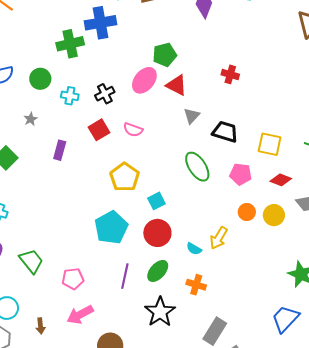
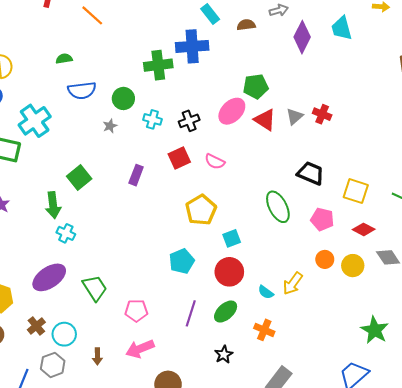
gray triangle: (192, 116) -> (295, 116), moved
gray star: (31, 119) -> (110, 126), moved
cyan pentagon: (111, 228) -> (182, 261), size x0.7
black star: (160, 312) -> (224, 354), size x0.6

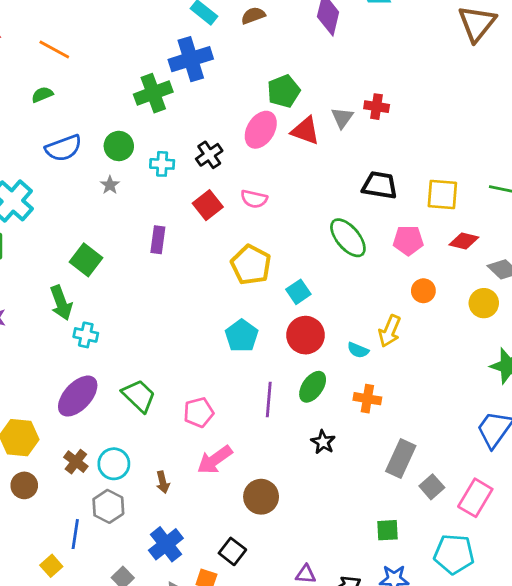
green semicircle: (64, 59) -> (42, 95), moved
yellow circle: (353, 266) -> (484, 303), moved

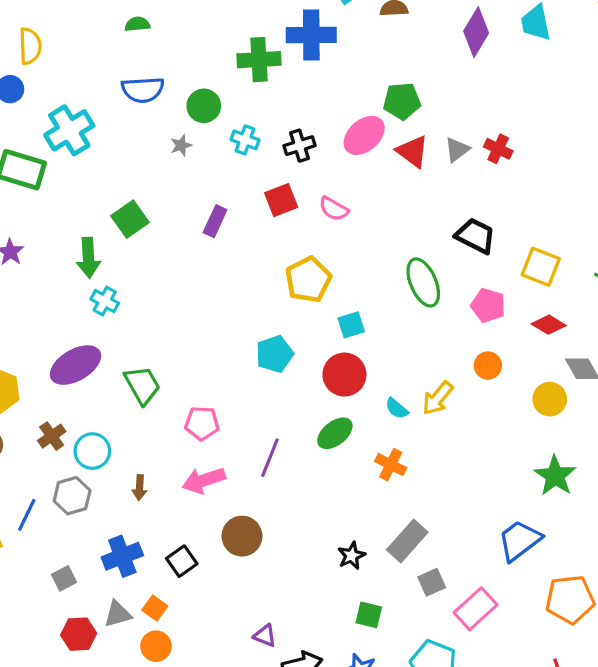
purple line: (269, 400) -> (270, 458), moved
black star: (323, 442) -> (352, 556), moved
black square: (232, 551) -> (182, 561), moved

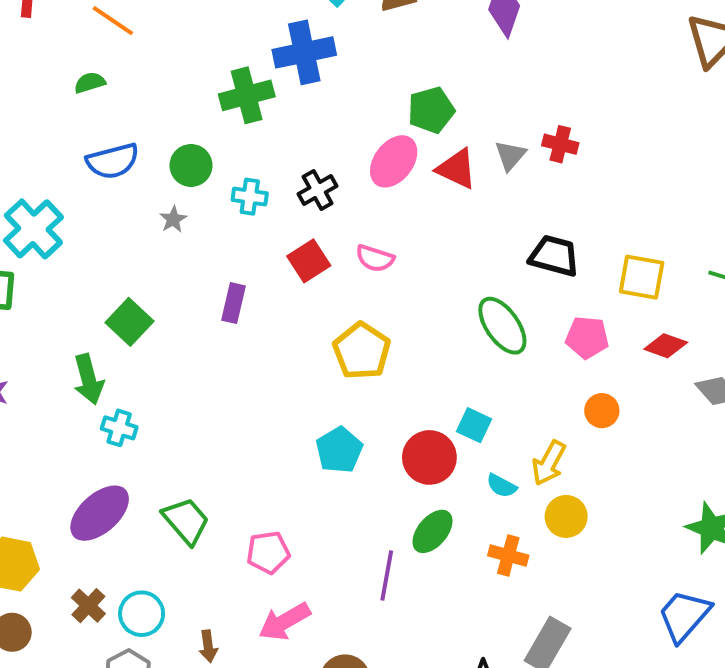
cyan square: (351, 325) -> (474, 425), moved, turned -36
yellow circle: (550, 399) -> (566, 516), moved
purple line: (270, 458) -> (387, 576), moved

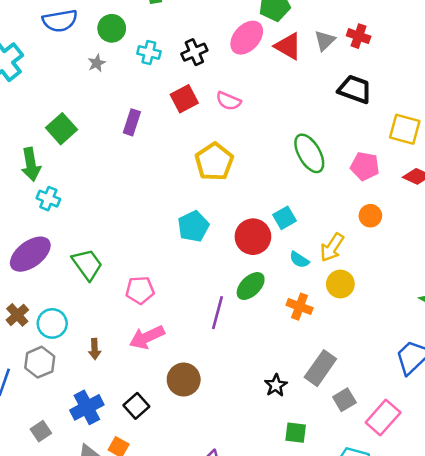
black trapezoid: (554, 256) -> (355, 89), moved
cyan square: (474, 425) -> (285, 218), turned 30

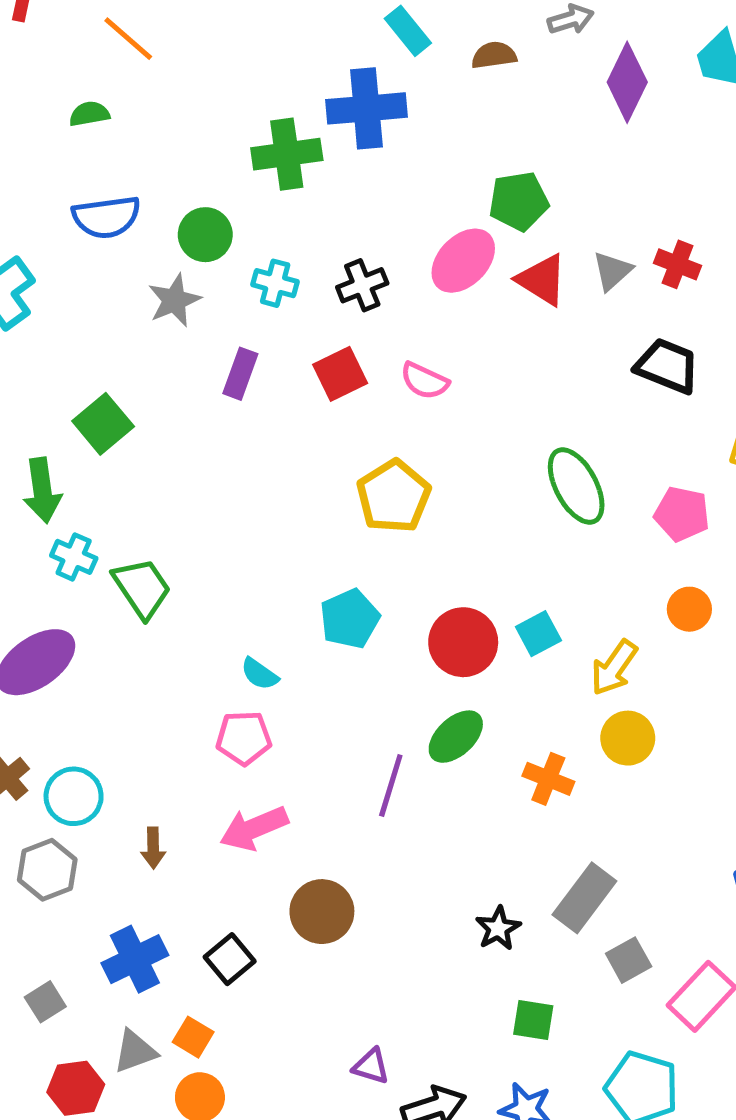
gray star: (97, 63) -> (174, 300), size x1.5
purple rectangle: (132, 122) -> (240, 374), moved
cyan square: (285, 218) -> (538, 634), moved
cyan semicircle: (299, 260) -> (260, 674), moved
green trapezoid: (87, 264) -> (142, 588), moved

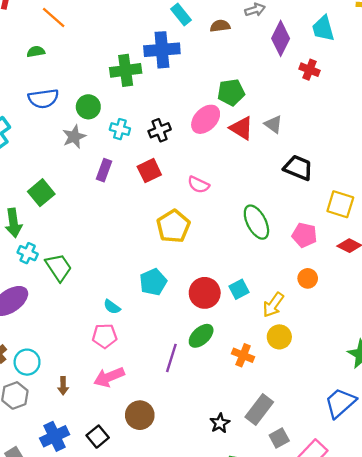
red cross: (678, 264) -> (309, 70), moved
gray triangle: (612, 271) -> (273, 124), turned -42
pink semicircle: (425, 381) -> (198, 185), moved

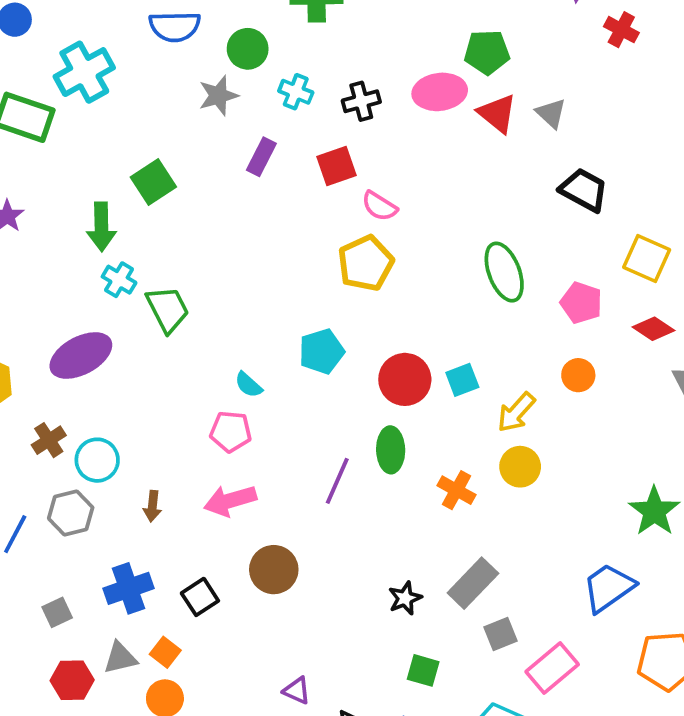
pink ellipse: (206, 119) -> (440, 92), turned 32
pink semicircle: (198, 185) -> (379, 206), moved
green ellipse: (201, 336) -> (391, 450), turned -55

